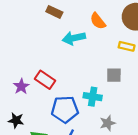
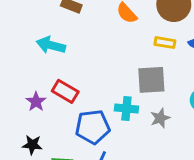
cyan arrow: (74, 38) -> (51, 45), moved, turned 30
gray square: (114, 75) -> (151, 80), size x1.5
gray star: (108, 123) -> (160, 118), moved

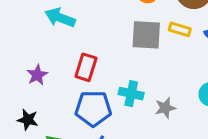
gray square: (151, 80) -> (146, 35), moved
red rectangle: (65, 91) -> (86, 67), moved, turned 70

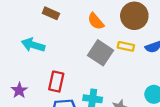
gray square: (146, 35) -> (101, 53), turned 35

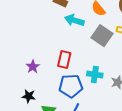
cyan arrow: (33, 45) -> (74, 20), moved

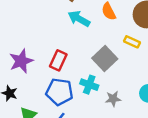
gray square: (102, 36) -> (105, 59), moved
purple star: (33, 67) -> (21, 61), size x1.5

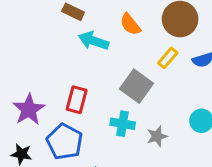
yellow rectangle: (132, 42) -> (168, 58), turned -63
blue pentagon: (59, 92) -> (65, 142), moved, turned 30

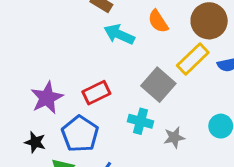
yellow rectangle: (168, 58) -> (193, 59), size x1.5
red rectangle: (77, 100) -> (96, 93), turned 44

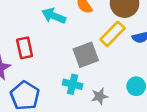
gray square: (158, 85) -> (86, 55), turned 30
red rectangle: (96, 93) -> (25, 48), moved, turned -75

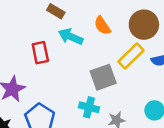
red rectangle: (25, 48) -> (40, 53), moved

